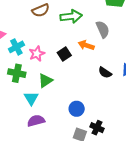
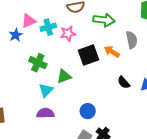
cyan cross: (16, 47) -> (48, 27), moved
pink star: (37, 54) -> (68, 34), moved
black square: (64, 54) -> (88, 55), size x1.5

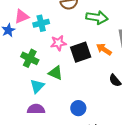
pink star: (68, 34) -> (58, 43), moved
green triangle: (64, 76) -> (56, 73), turned 42

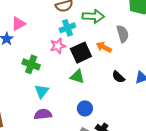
cyan cross: (41, 23) -> (67, 28), moved
green triangle: (56, 73) -> (77, 77), moved

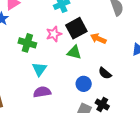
pink star: (58, 46) -> (54, 34), moved
orange arrow: (104, 47) -> (98, 39), moved
black semicircle: (118, 77) -> (105, 73), moved

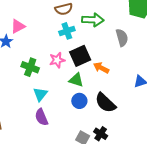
black semicircle: (105, 73) -> (105, 103), size x1.6
blue circle: (84, 84) -> (79, 101), moved
purple semicircle: (42, 92) -> (42, 117), turned -108

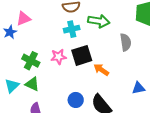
green triangle: (76, 80) -> (32, 84), moved
cyan triangle: (40, 94) -> (12, 86), moved

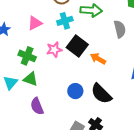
pink triangle: (24, 19) -> (35, 23), moved
black square: (82, 55) -> (77, 46), turned -30

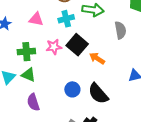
pink triangle: (35, 23) -> (36, 19), turned 35
green cross: (27, 56) -> (26, 52), turned -30

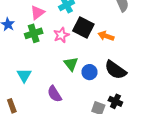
pink triangle: (36, 19) -> (37, 13), turned -35
green cross: (26, 52) -> (34, 33), moved
green triangle: (28, 75) -> (71, 64), moved, turned 42

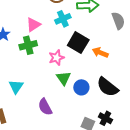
pink star: (61, 35) -> (56, 58), moved

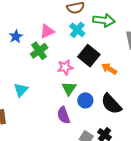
cyan cross: (63, 19) -> (77, 30), turned -35
green cross: (28, 45) -> (39, 51), turned -30
purple semicircle: (45, 107) -> (63, 115), moved

